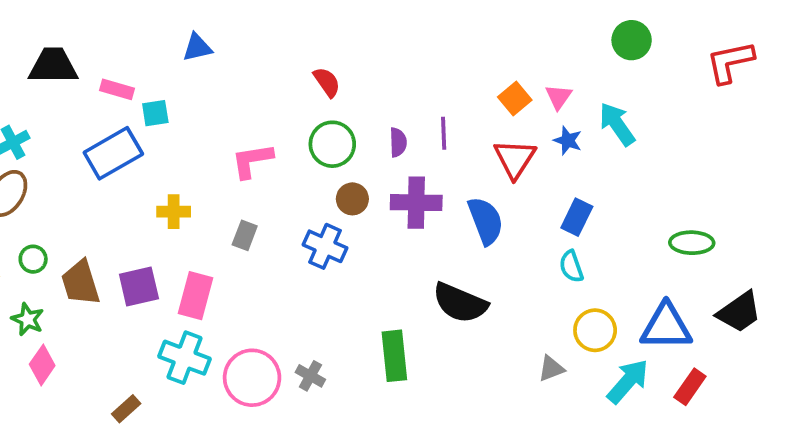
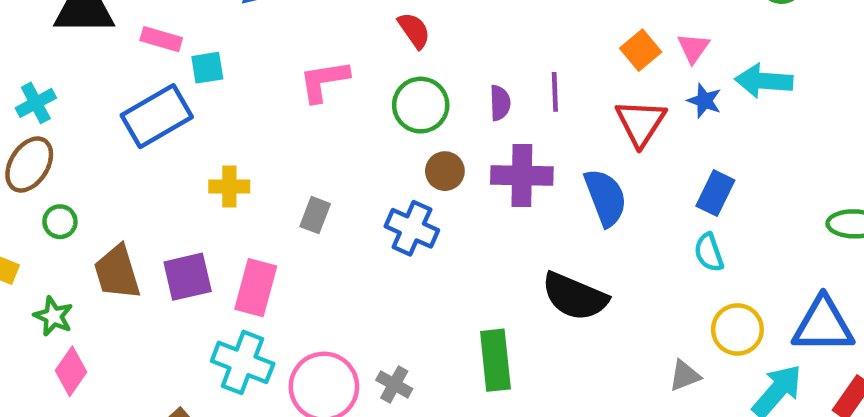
cyan arrow: (617, 124) -> (764, 81), turned -51
pink L-shape: (252, 161) -> (324, 81), moved
green circle: (33, 259) -> (60, 222), moved

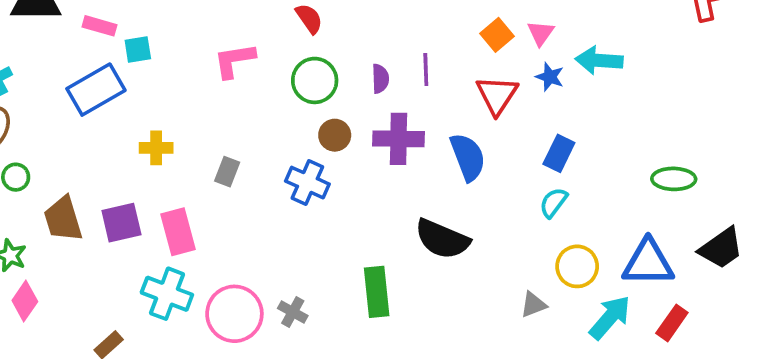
cyan semicircle: (709, 252) -> (553, 203), turned 56
pink rectangle: (256, 288) -> (178, 232), turned -30

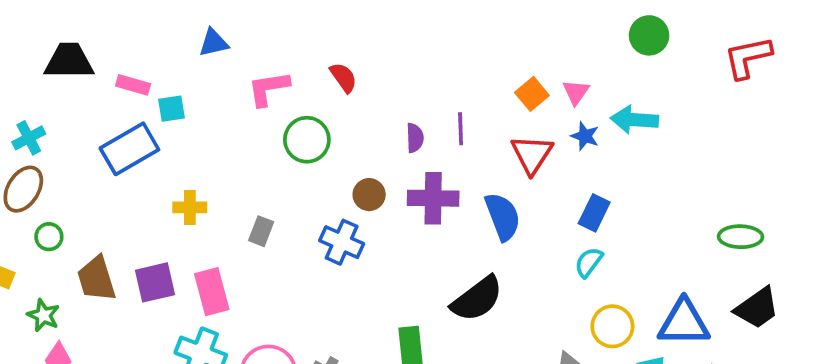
pink L-shape: (234, 60) -> (268, 88), moved
green circle: (315, 80) -> (307, 140), moved
green ellipse: (674, 179) -> (741, 237), moved
black semicircle: (442, 239) -> (477, 299), turned -60

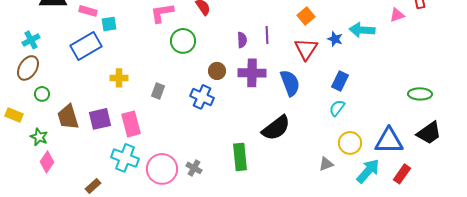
pink triangle: (576, 92) -> (397, 15), moved, turned 35

